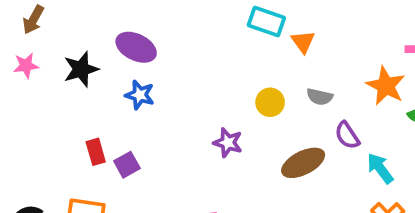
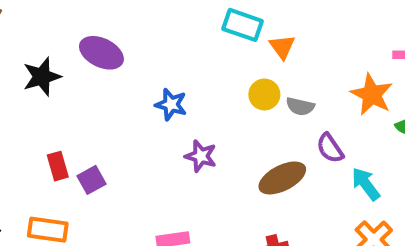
blue star: (140, 95) -> (171, 104), moved
yellow circle: (270, 102) -> (264, 95), moved

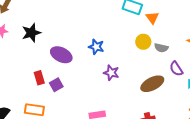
purple ellipse: (101, 53) -> (61, 55), moved

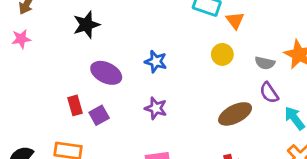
black star: (31, 33) -> (86, 25), moved
gray semicircle: (161, 48) -> (265, 63), moved
purple star: (111, 73) -> (156, 108), moved

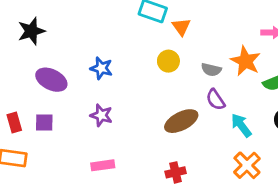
red rectangle: (75, 105) -> (14, 122), moved
purple square: (99, 115) -> (44, 122), turned 30

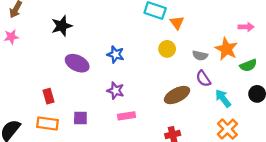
purple square: (44, 122) -> (80, 118), moved
pink rectangle: (103, 165) -> (127, 116), moved

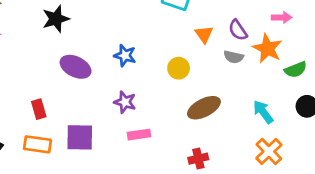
orange triangle: (177, 23) -> (204, 34), moved
pink arrow: (246, 27) -> (282, 17), moved
yellow circle: (167, 49) -> (179, 68), moved
purple semicircle: (203, 79) -> (238, 30), moved
purple square: (80, 118) -> (80, 137), size x1.5

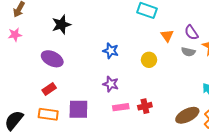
purple ellipse: (76, 67) -> (52, 59), moved
brown ellipse: (204, 108) -> (187, 115), moved
red rectangle: (39, 109) -> (49, 89), turned 72
red cross: (198, 159) -> (145, 106), moved

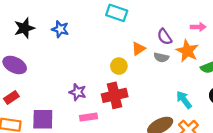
orange triangle: (167, 36) -> (138, 49), moved, turned 32
blue star: (111, 51) -> (60, 29), moved
red cross: (145, 106) -> (115, 95), moved, size x1.6

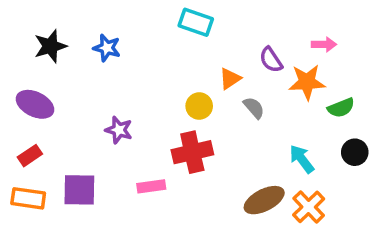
orange star: (187, 51) -> (307, 82), turned -30
gray semicircle: (161, 57) -> (254, 108), moved, turned -144
purple star: (78, 92) -> (119, 130), moved

